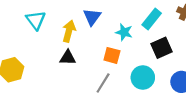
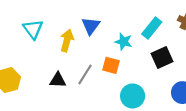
black triangle: (68, 58) -> (58, 80), moved
cyan circle: (143, 77) -> (133, 96), moved
gray line: (103, 83) -> (85, 74), moved

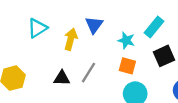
cyan triangle: (33, 29) -> (37, 28), turned 35
orange square: (111, 65) -> (127, 66), moved

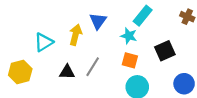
cyan rectangle: (154, 27) -> (143, 16), moved
cyan triangle: (37, 28) -> (44, 42), moved

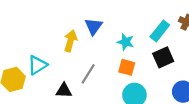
cyan rectangle: (143, 16) -> (160, 31), moved
cyan triangle: (44, 42) -> (37, 65), moved
black triangle: (67, 72) -> (64, 90), moved

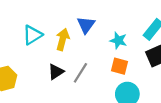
cyan triangle: (37, 65) -> (32, 35), moved
black triangle: (64, 90) -> (56, 72), moved, turned -35

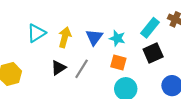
blue triangle: (86, 25) -> (94, 37), moved

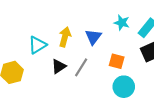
cyan triangle: (36, 33) -> (37, 45), moved
cyan star: (117, 38) -> (122, 23), moved

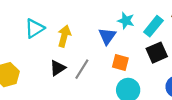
blue triangle: (93, 37) -> (107, 36), moved
cyan triangle: (37, 45) -> (35, 28), moved

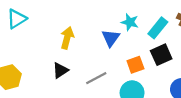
cyan triangle: (35, 28) -> (17, 19), moved
orange square: (120, 62) -> (135, 65), moved, turned -35
gray line: (82, 69) -> (96, 78), moved, turned 30

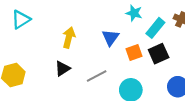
cyan star: (130, 22) -> (134, 13), moved
orange square: (135, 65) -> (134, 53), moved

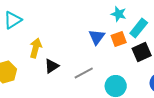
yellow arrow: (69, 38) -> (36, 48), moved
orange square: (134, 53) -> (119, 39), moved

